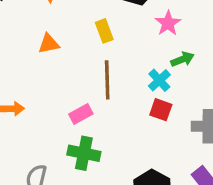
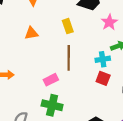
cyan cross: (159, 80) -> (103, 59), turned 32

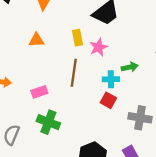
pink star: (109, 22) -> (99, 47), moved
pink rectangle: (51, 80) -> (39, 92), moved

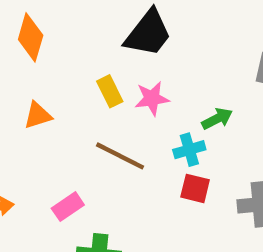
pink star: (99, 47) -> (152, 98), turned 30
brown line: (74, 73) -> (120, 156), turned -56

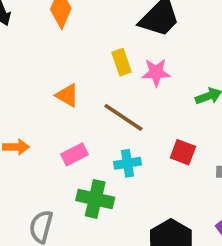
orange triangle: (38, 115) -> (67, 95), moved, turned 40
cyan cross: (189, 150) -> (128, 163), moved

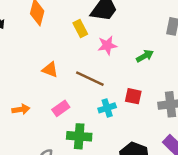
yellow rectangle: (122, 62) -> (80, 29), moved
cyan cross: (128, 163) -> (107, 108), moved

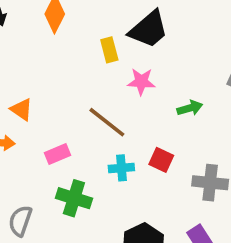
orange triangle: (50, 70) -> (22, 109), moved

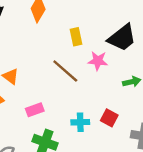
black trapezoid: (149, 29) -> (122, 38), moved
brown line: (107, 122) -> (65, 71), moved

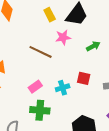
yellow rectangle: (76, 37) -> (50, 15), moved
pink rectangle: (35, 110) -> (35, 87), moved

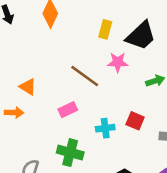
yellow rectangle: (50, 15) -> (105, 29), turned 32
pink rectangle: (35, 87) -> (68, 110), moved

